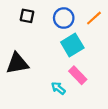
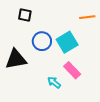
blue circle: (64, 18) -> (42, 41), moved
orange line: (94, 18) -> (87, 17), turned 35

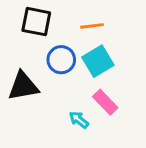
black square: (25, 15) -> (36, 22), size x1.5
orange line: (87, 17) -> (92, 26), moved

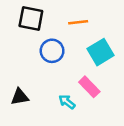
cyan square: (98, 61) -> (100, 52), moved
black triangle: (23, 86) -> (20, 97), moved, size x0.7

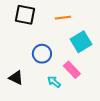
blue circle: (52, 51) -> (42, 54), moved
black triangle: (20, 97) -> (16, 78), turned 35

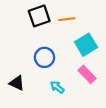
black square: (25, 15) -> (39, 16), moved, turned -30
pink rectangle: (72, 70) -> (87, 74), moved

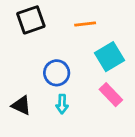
black square: (39, 16) -> (31, 20), moved
cyan arrow: (57, 87) -> (62, 104), moved, turned -128

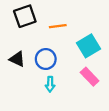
orange line: (85, 24) -> (58, 26), moved
black triangle: (21, 105) -> (17, 59), moved

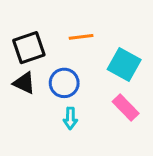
black square: (25, 16) -> (29, 48), moved
cyan square: (89, 46) -> (124, 64), turned -30

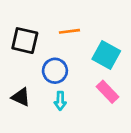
black square: (29, 48) -> (25, 41), turned 32
black triangle: (24, 83) -> (21, 97), moved

